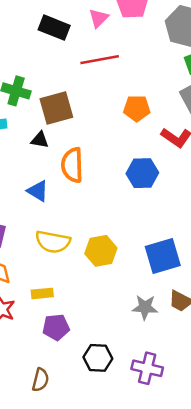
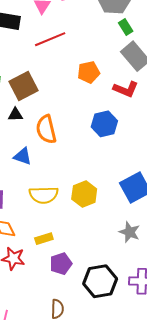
gray star: (145, 307) -> (130, 232), turned 30
black hexagon: (98, 358) -> (100, 281), size x1.4

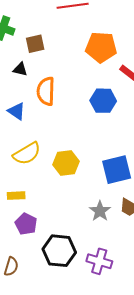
orange pentagon: (89, 72) -> (101, 47), size x1.4
brown square: (23, 86) -> (35, 44), size x0.7
yellow semicircle: (44, 195) -> (27, 154), turned -44
purple pentagon: (61, 264) -> (26, 224), turned 30

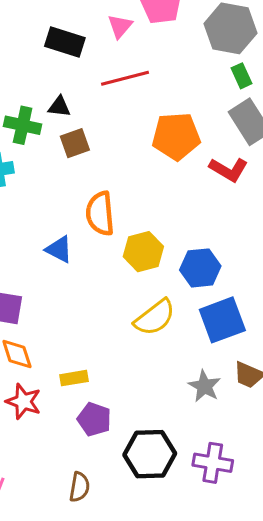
black triangle: (20, 69) -> (59, 107), moved
blue hexagon: (103, 101) -> (200, 268), moved
yellow semicircle: (27, 154) -> (155, 317), moved
yellow hexagon: (66, 163) -> (143, 252), moved

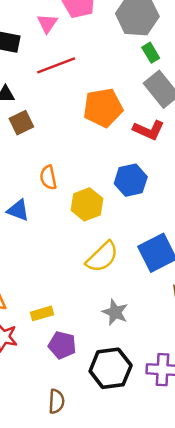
orange semicircle: (100, 214) -> (48, 177), size x0.7
blue hexagon: (200, 268) -> (131, 180), moved
gray star: (204, 386) -> (115, 312), moved

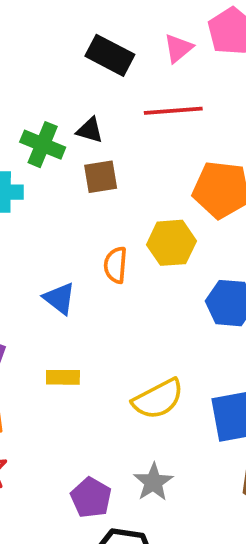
yellow hexagon: (87, 204) -> (171, 243), moved
yellow rectangle: (42, 313) -> (63, 377), moved
purple pentagon: (62, 345) -> (91, 498), moved

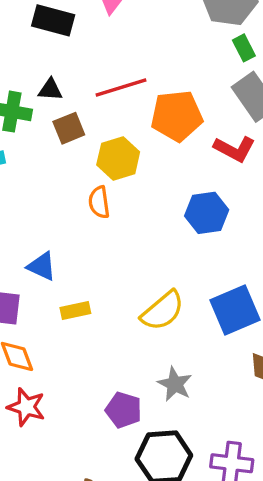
red line: (173, 111) -> (121, 88), moved
yellow hexagon: (171, 243) -> (118, 158), moved
blue triangle: (60, 298) -> (42, 266), moved

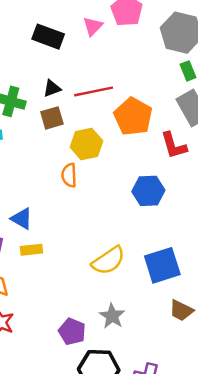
black triangle: (50, 90) -> (52, 88), moved, turned -30
orange pentagon: (177, 116) -> (133, 117), turned 30
red L-shape: (234, 149) -> (174, 145), turned 40
yellow rectangle: (75, 310) -> (31, 250), moved

